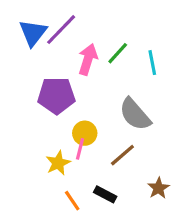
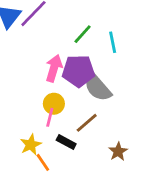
pink arrow: (88, 59) -> (54, 68), moved
purple pentagon: (56, 96) -> (78, 71), moved
yellow star: (58, 163) -> (31, 145), moved
black rectangle: (105, 194) -> (66, 142), moved

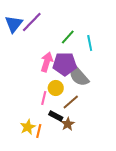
yellow circle: (54, 104) -> (56, 88), moved
yellow star: (31, 145) -> (28, 127), moved
brown star: (118, 151) -> (68, 124), moved
orange line: (43, 162) -> (39, 131), turned 48

